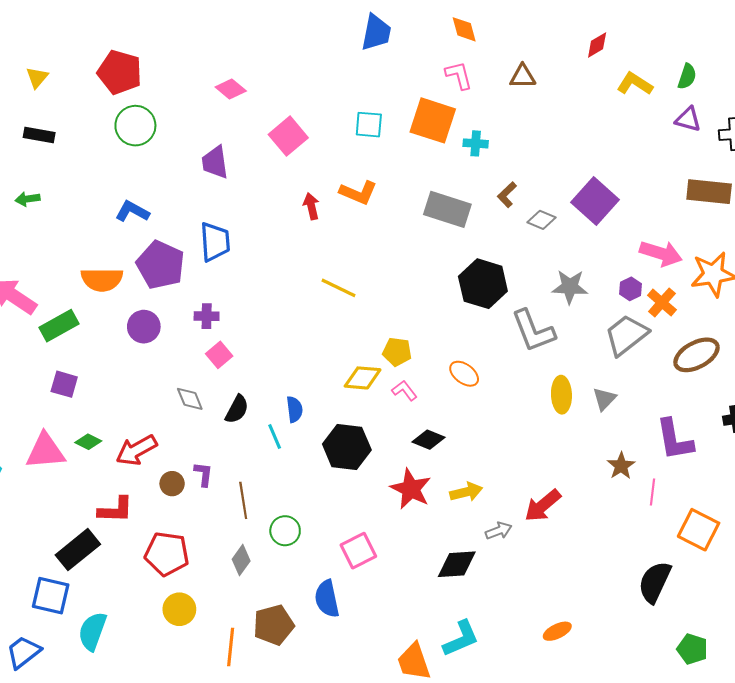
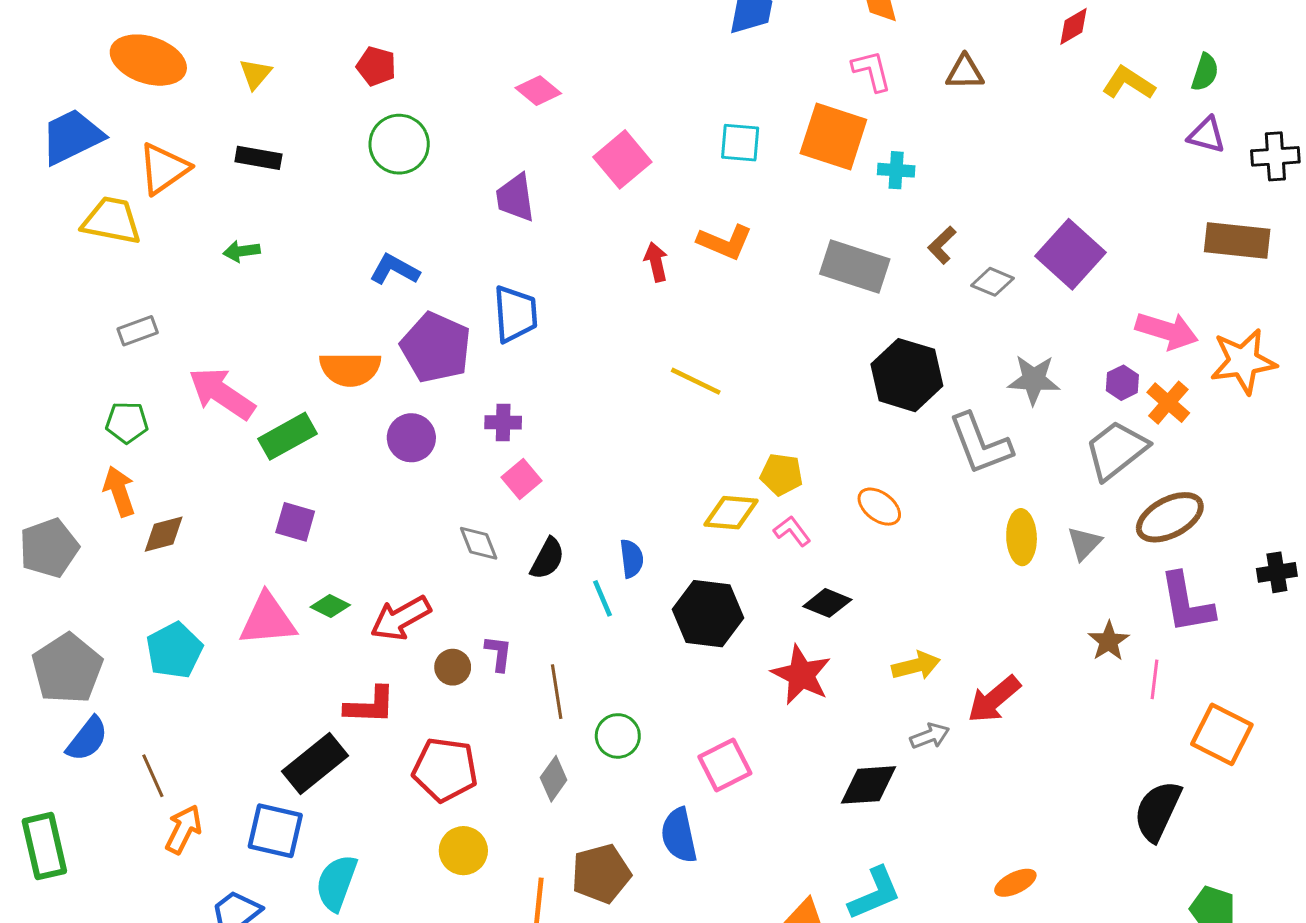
red pentagon: (120, 72) -> (376, 66), size x0.6
brown ellipse: (696, 355) -> (1170, 517), moved
yellow arrow: (466, 492) -> (916, 666), moved

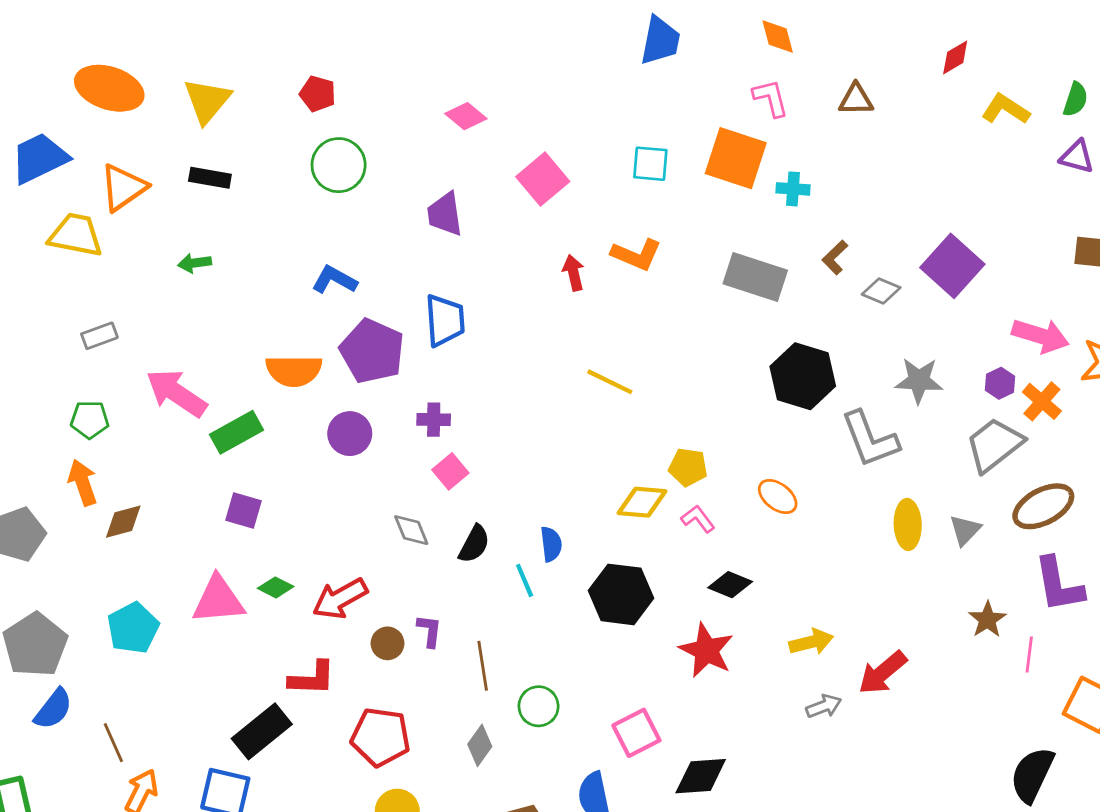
yellow triangle: (255, 74) -> (207, 101), size x1.6
black diamond: (869, 785) -> (701, 776), moved

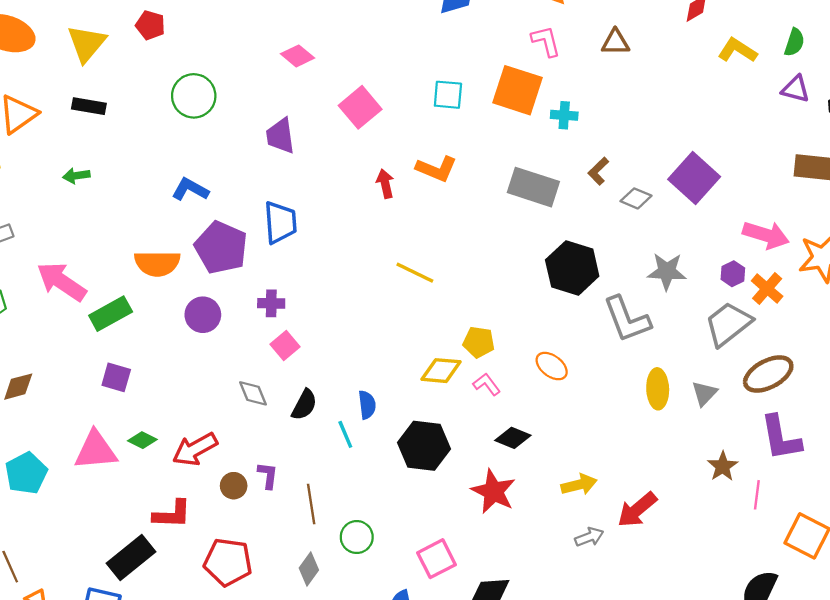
red pentagon: (318, 94) -> (150, 25), moved

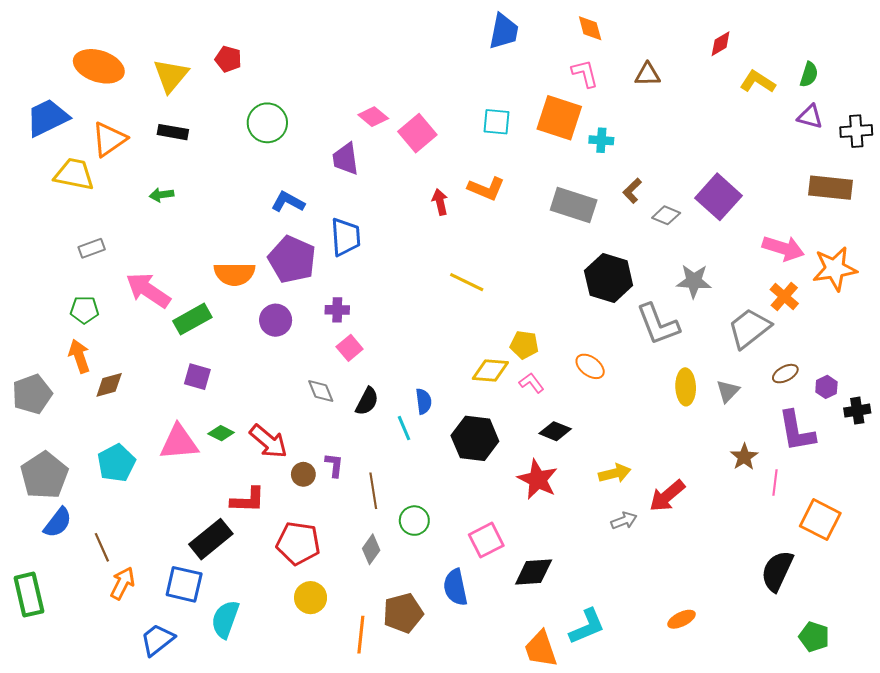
pink diamond: (297, 56) -> (373, 117), moved
blue L-shape: (190, 189) -> (288, 202), moved
purple hexagon: (733, 274) -> (826, 387), moved
brown ellipse: (768, 374) -> (785, 374), size x0.6
red arrow: (195, 449) -> (268, 441), turned -111

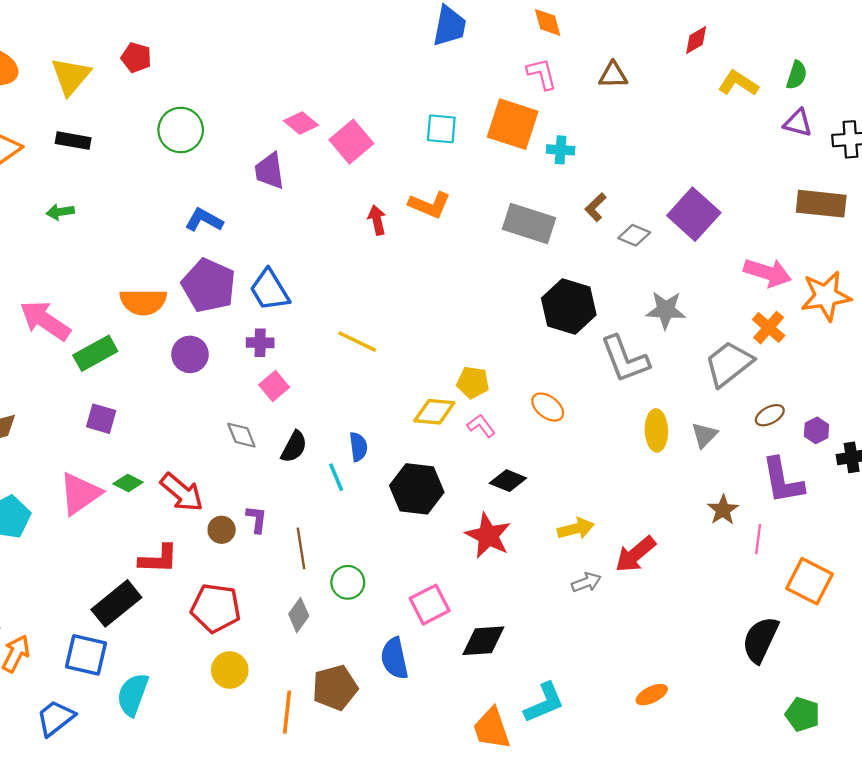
blue trapezoid: (345, 237) -> (269, 290), moved, turned 153
yellow line: (467, 282) -> (357, 342), moved
pink triangle: (179, 442) -> (80, 494), turned -30

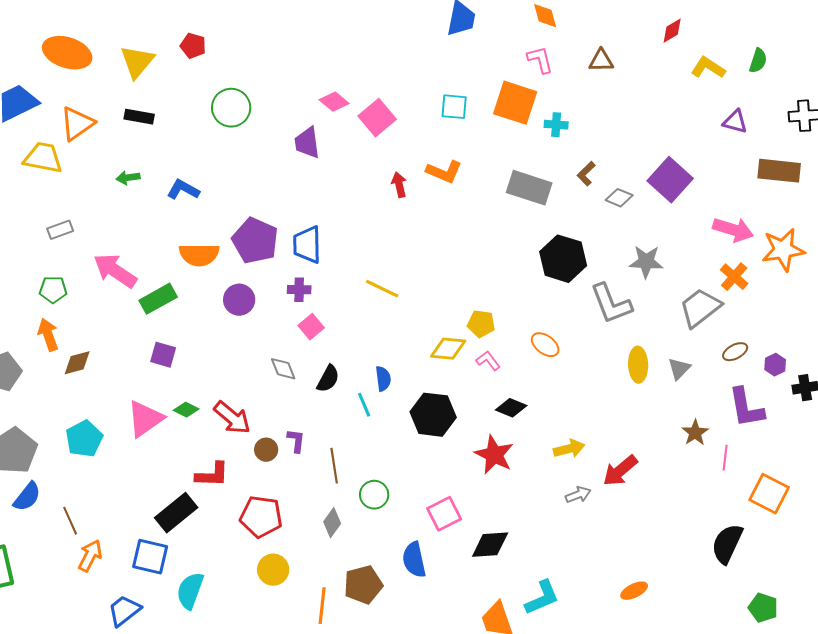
purple triangle: (798, 123) -> (735, 122), moved
blue L-shape: (204, 220) -> (183, 190), moved
blue trapezoid: (269, 290) -> (307, 245), turned 30

